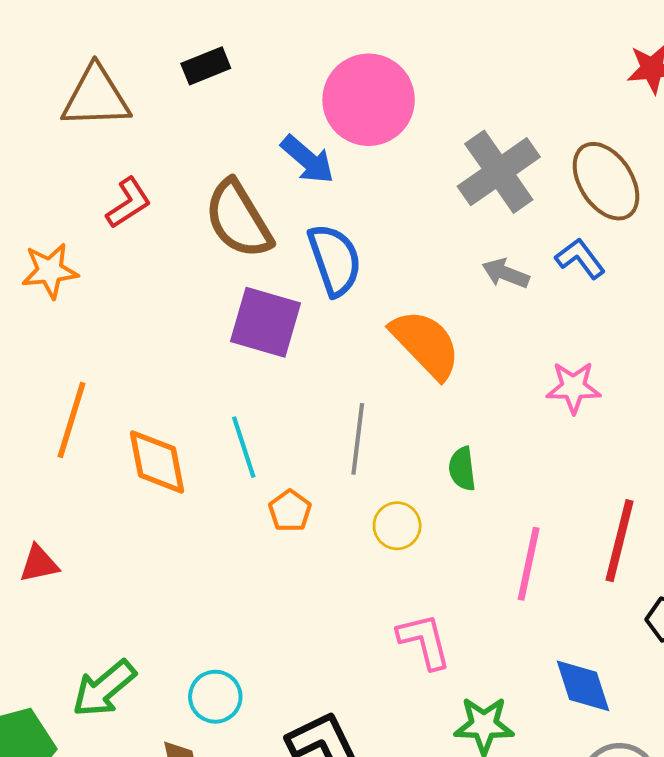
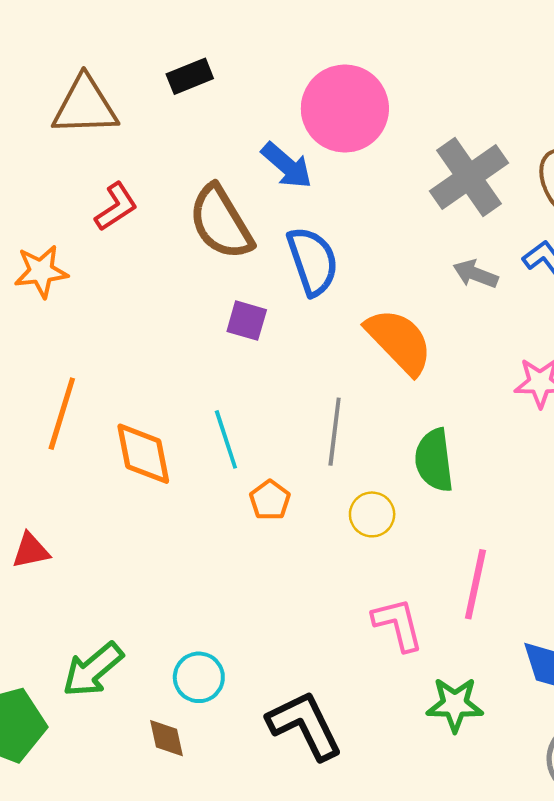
purple square: (265, 322) -> (247, 321), size x0.6
green semicircle: (462, 469) -> (434, 460), size x1.5
pink line: (529, 564) -> (475, 584), moved

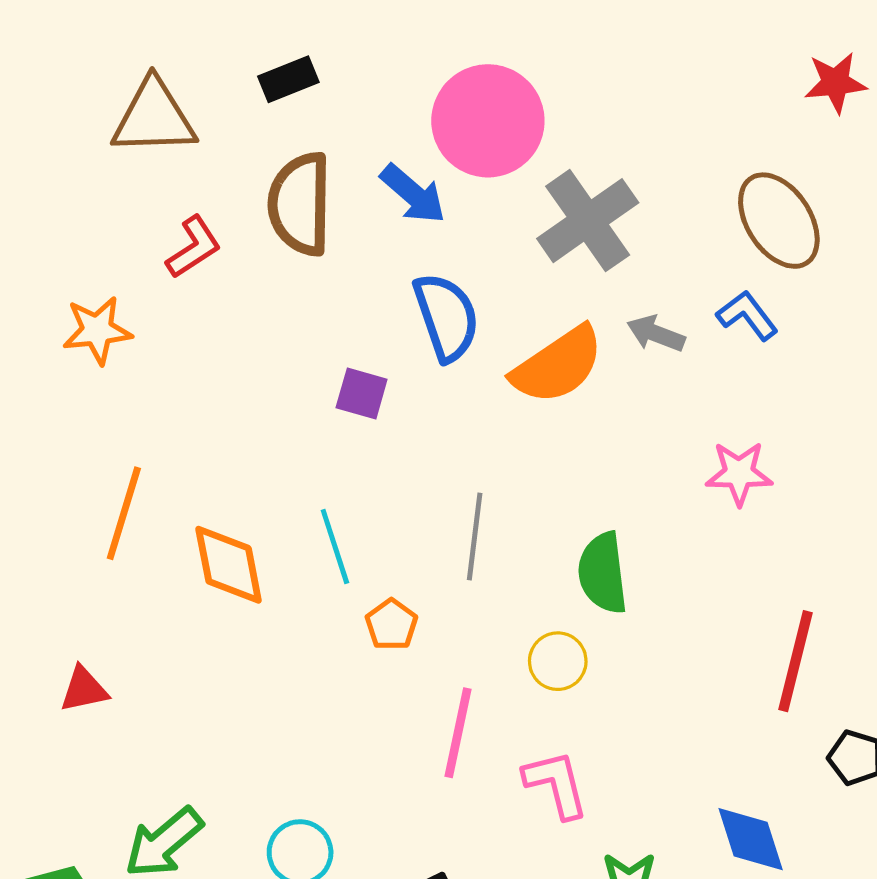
gray cross: (469, 177) -> (588, 221), moved
brown semicircle: (221, 222) -> (300, 204), moved, turned 32
orange semicircle: (399, 341) -> (558, 365), moved, turned 100
yellow circle: (372, 514) -> (558, 661), moved
pink line: (475, 584) -> (458, 733), moved

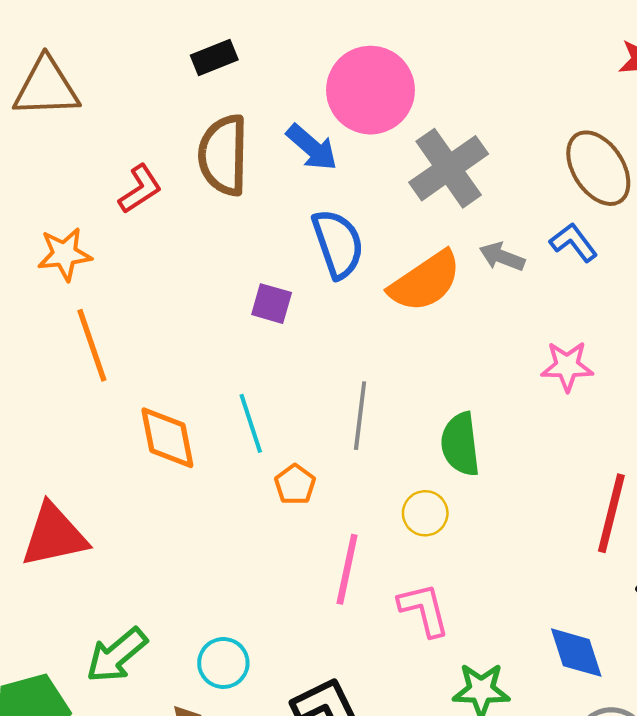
brown triangle: (154, 117) -> (46, 87), moved
orange line: (124, 513) -> (92, 345), moved, turned -36
red triangle: (84, 689) -> (54, 535), size x1.8

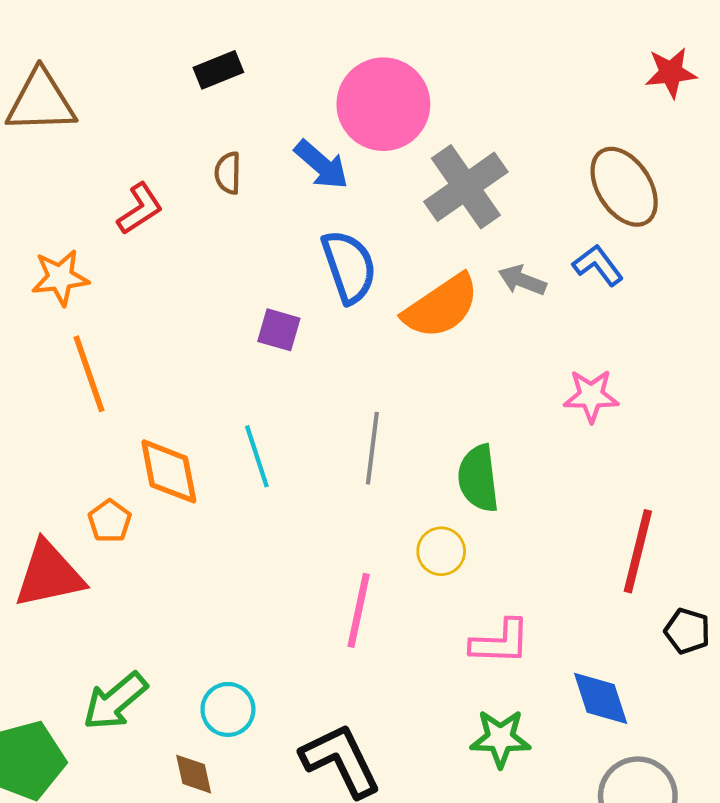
brown semicircle: (223, 155) -> (228, 173), size x0.5
orange pentagon: (295, 485) -> (110, 521), moved
pink L-shape: (424, 610) -> (500, 642), moved, turned 106

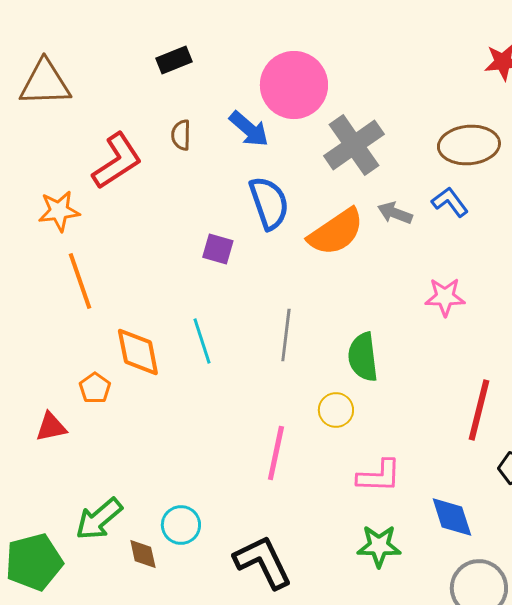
brown ellipse: (624, 187) -> (469, 145), turned -62
red L-shape: (140, 209) -> (117, 161), size x1.5
red triangle: (49, 575) -> (51, 427), size x0.6
brown diamond: (194, 774) -> (143, 554), moved

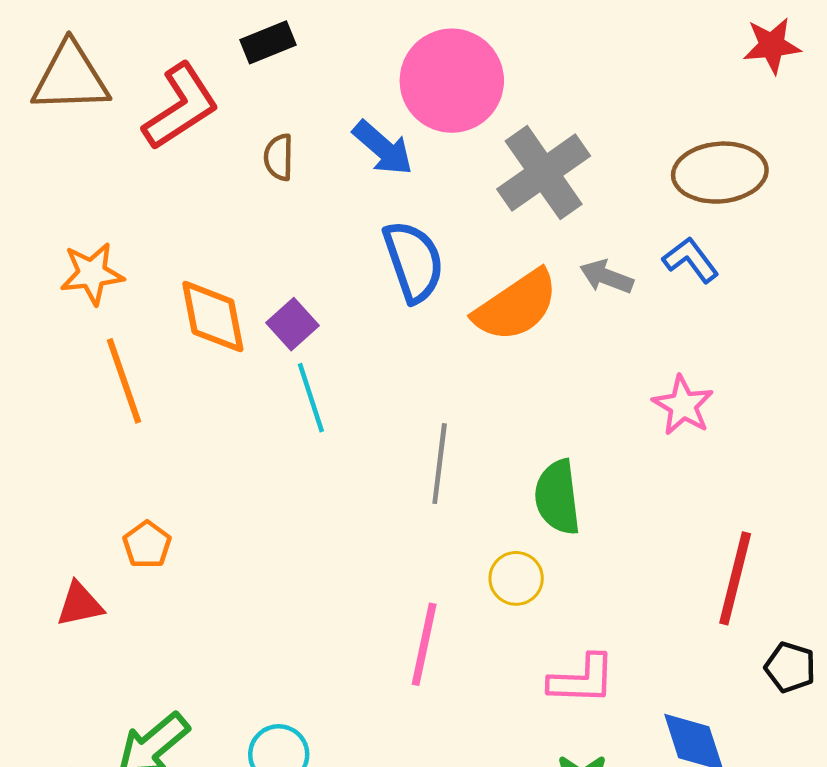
red L-shape: (117, 161) -> (181, 107), moved
purple square: (218, 249) -> (293, 324), moved, turned 32
pink star: (445, 297) -> (683, 405), turned 30
cyan line: (202, 341) -> (311, 398), moved
orange diamond: (138, 352) -> (213, 317), moved

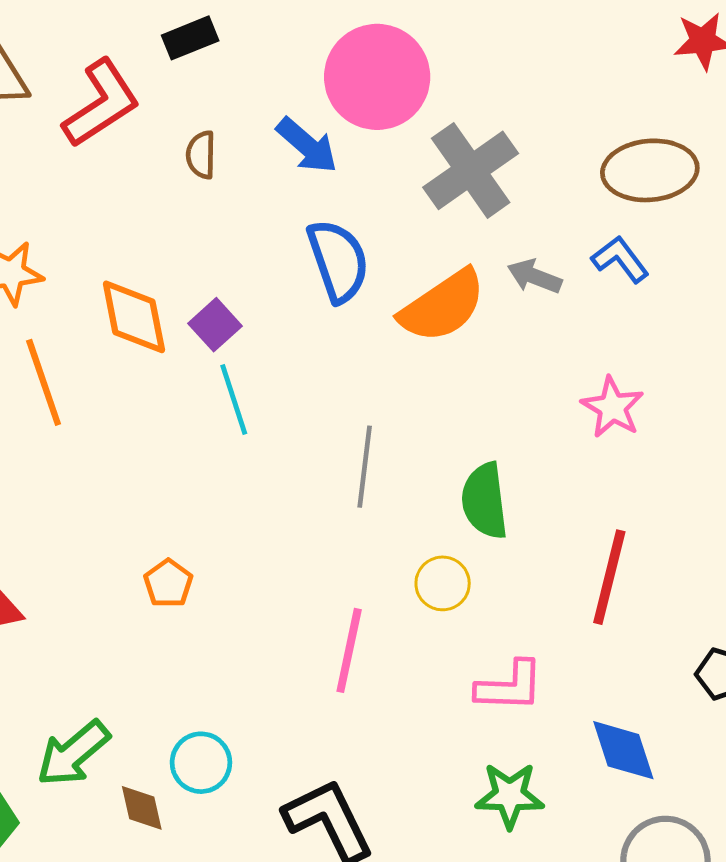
orange pentagon: (147, 545) -> (168, 583), moved
red line: (735, 578) -> (609, 577), moved

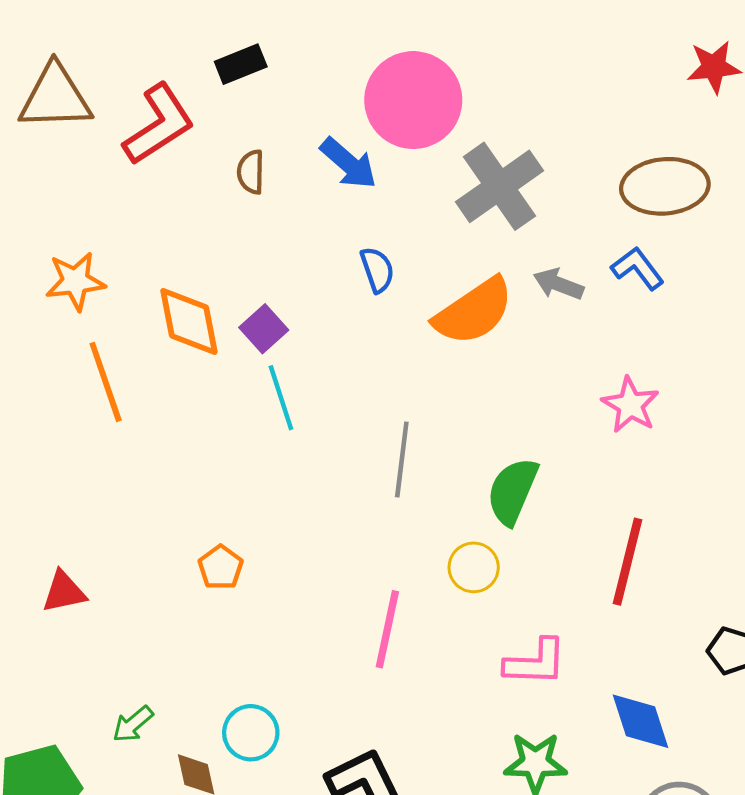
blue semicircle: (338, 261) -> (377, 270), size x0.6
green semicircle: (485, 501) -> (512, 491), turned 30
green arrow: (73, 753) -> (133, 724), size x0.6

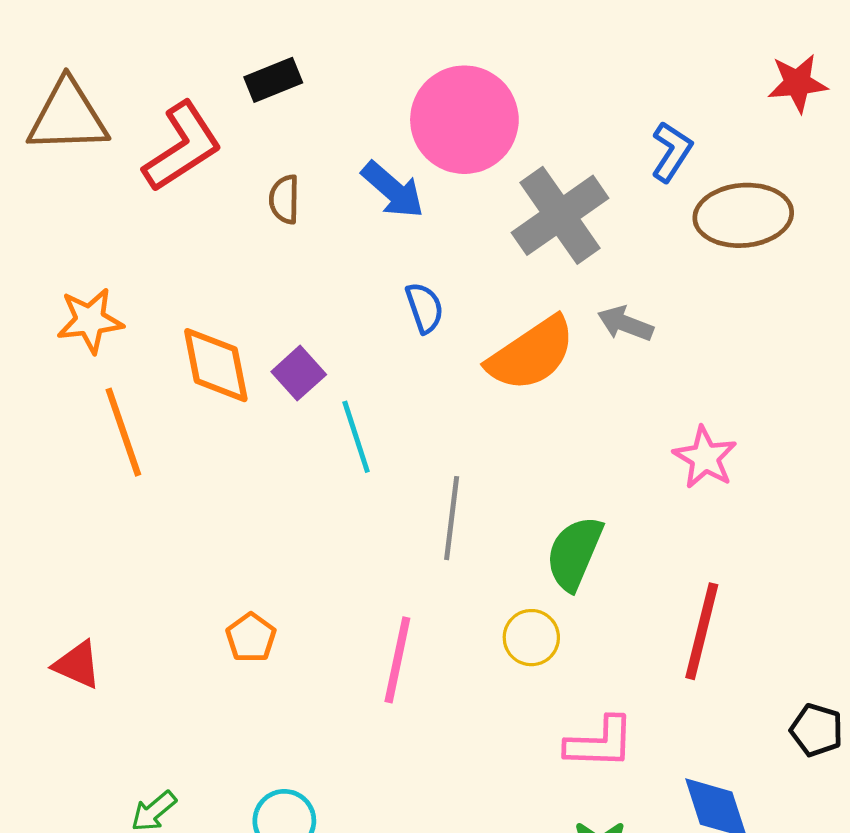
blue L-shape: (638, 268) -> (672, 152), moved, turned 70
cyan line: (281, 398) -> (356, 437), moved
red triangle: (64, 592) -> (77, 665), turned 36
pink line: (387, 629) -> (397, 660), moved

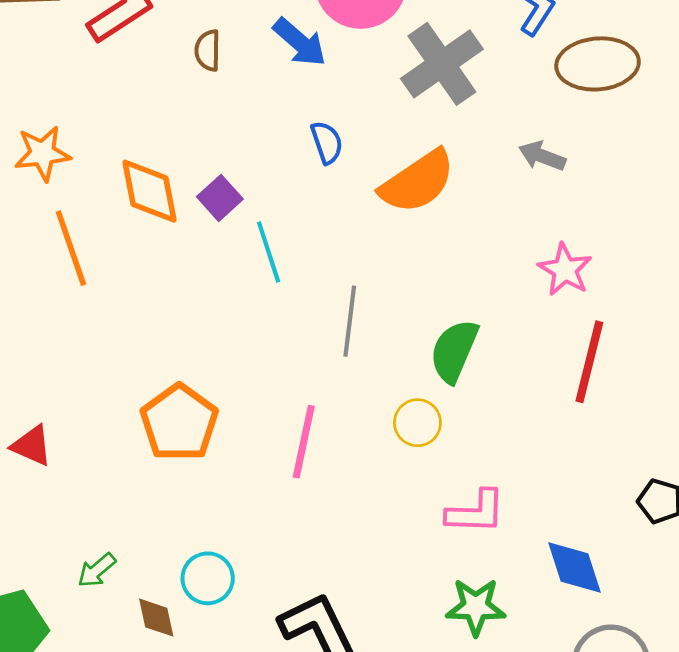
gray arrow: (625, 324) -> (542, 156), moved
red line: (702, 631) -> (589, 362), moved
orange pentagon: (251, 638) -> (179, 423), size x1.8

